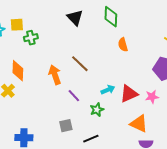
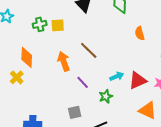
yellow square: (17, 25) -> (58, 25), moved
orange semicircle: (123, 45) -> (140, 33), moved

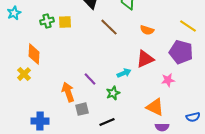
orange semicircle: (140, 33) -> (147, 30), turned -56
brown line: (89, 50) -> (109, 27), moved
orange arrow: (64, 61) -> (68, 92), moved
red triangle: (138, 80) -> (145, 59), moved

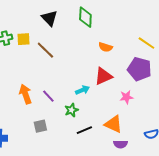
brown line: (109, 27) -> (45, 50), moved
orange arrow: (68, 92) -> (25, 94), moved
black line: (107, 122) -> (84, 130), moved

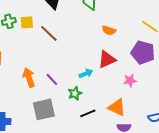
gray square: (40, 126) -> (44, 109), size x1.6

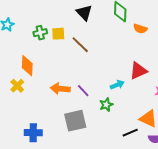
orange semicircle: (109, 30) -> (140, 29), moved
orange arrow: (29, 77) -> (60, 89), turned -66
black line: (88, 113) -> (130, 133), moved

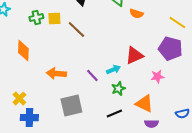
yellow cross: (17, 86) -> (19, 99), moved
purple line: (83, 91) -> (92, 76), moved
green star: (106, 105) -> (118, 89), moved
black line: (130, 133) -> (114, 114), moved

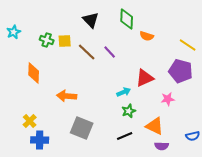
green cross: (36, 18) -> (47, 40), turned 32
purple line: (92, 76) -> (110, 52), moved
gray square: (71, 106) -> (82, 128), turned 35

